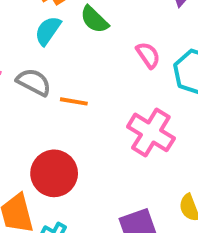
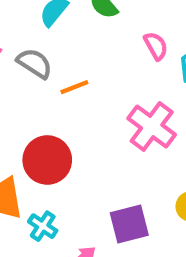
orange line: (74, 101) -> (74, 87), turned -36

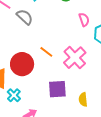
orange line: (74, 87) -> (46, 52), moved, turned 48
purple square: (129, 224) -> (57, 89), moved

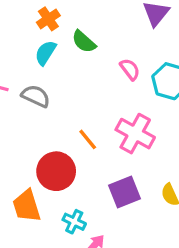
orange line: (46, 52) -> (88, 139), turned 32
cyan cross: (14, 95) -> (74, 222), moved

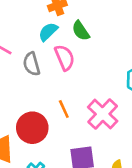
pink semicircle: (130, 69) -> (65, 58), moved, size x1.4
gray semicircle: (36, 96) -> (32, 64), turned -145

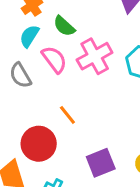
pink cross: (103, 114) -> (95, 56), moved, turned 32

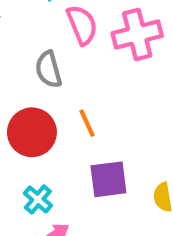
gray semicircle: (20, 75) -> (49, 69), moved
orange line: (67, 115) -> (87, 123), moved

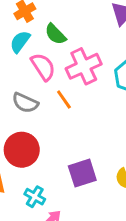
gray semicircle: (49, 69) -> (25, 103), turned -40
orange line: (87, 123) -> (64, 100), moved

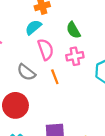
green semicircle: (55, 34) -> (73, 30), moved
pink cross: (84, 66) -> (75, 56), size x0.7

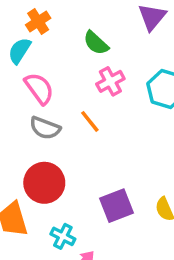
cyan semicircle: (33, 27) -> (20, 51), moved
pink semicircle: (46, 49) -> (39, 88), moved

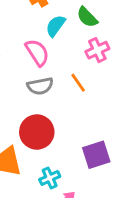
cyan semicircle: (20, 51) -> (55, 26), moved
gray semicircle: (45, 128) -> (40, 86), turned -35
cyan cross: (63, 236) -> (50, 178), turned 36

